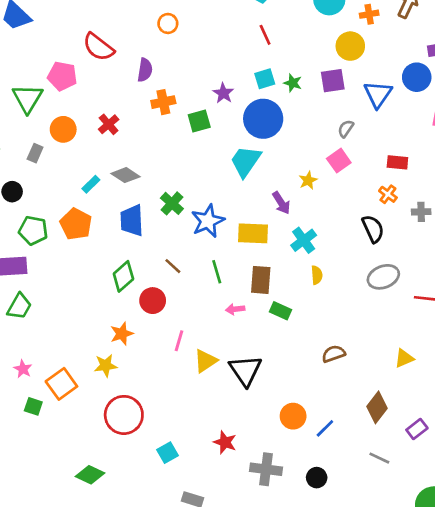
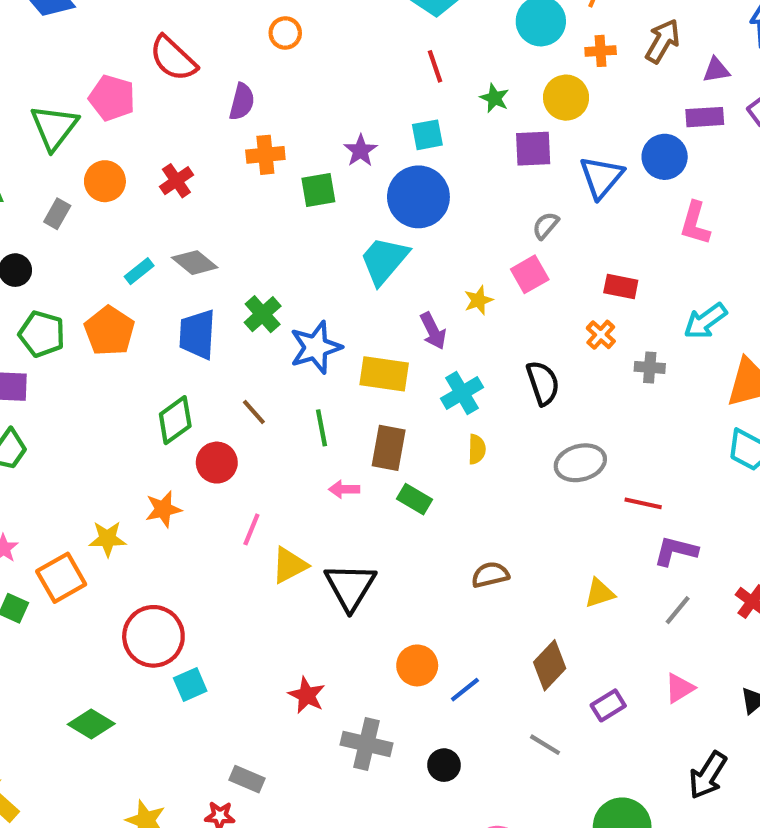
green star: (293, 83) -> (495, 98), moved
black semicircle: (373, 229) -> (543, 383), moved
yellow star: (106, 366) -> (107, 539), moved
cyan square: (168, 453) -> (190, 685), moved

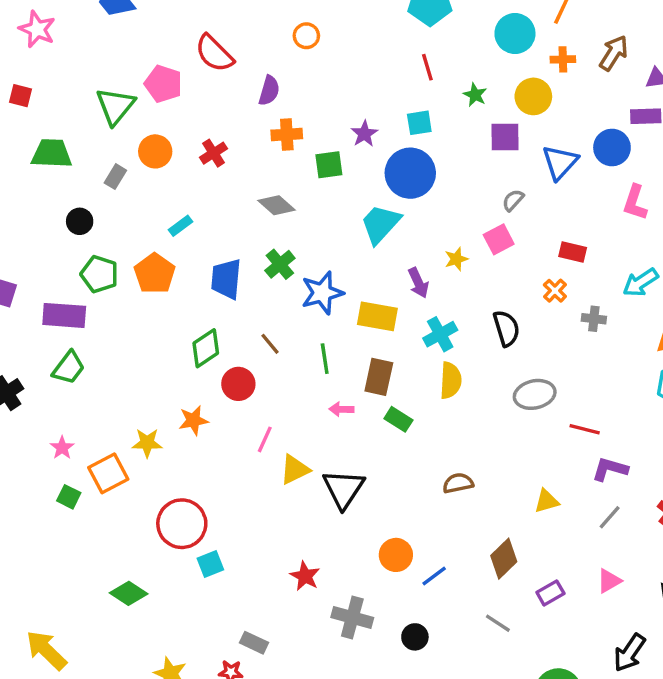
gray diamond: (195, 263) -> (276, 205), moved
yellow semicircle: (477, 449) -> (451, 380), size x1.5

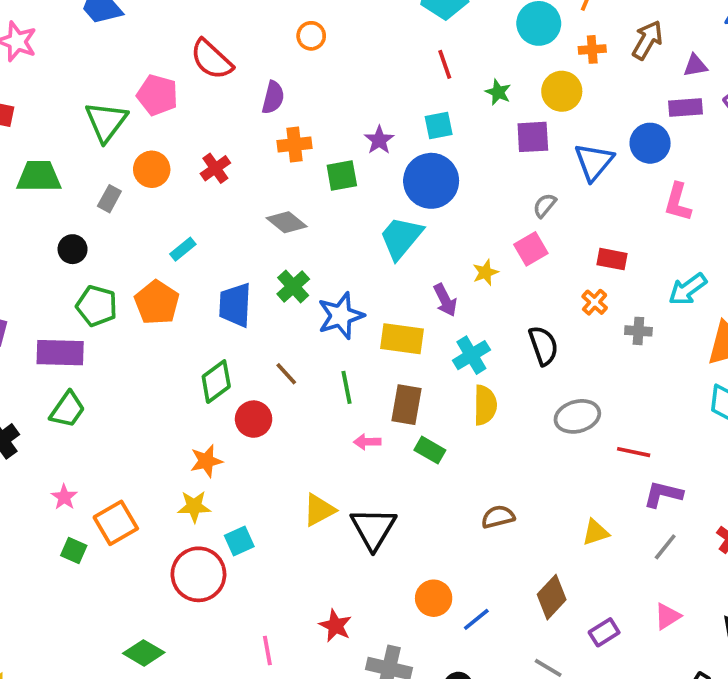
pink line: (265, 439) -> (267, 651), moved, turned -32
yellow star: (147, 443) -> (194, 507), moved
cyan square: (210, 564) -> (239, 541), moved

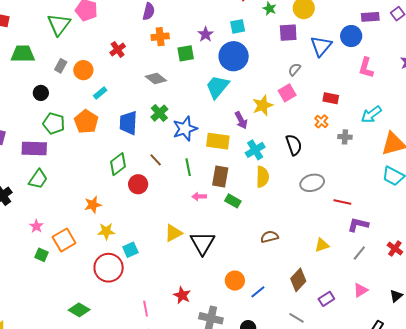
orange circle: (152, 169) -> (83, 70), moved
yellow star: (485, 272) -> (263, 105), size x1.5
orange star: (206, 461) -> (93, 205), moved

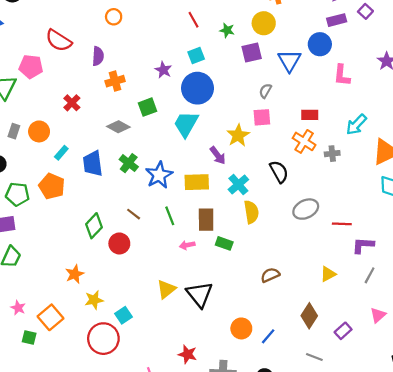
green square: (186, 53) -> (148, 107), moved
pink square: (287, 93) -> (262, 117), turned 36
orange cross: (321, 121) -> (304, 141), size x1.5
blue trapezoid: (128, 123) -> (93, 164), moved

